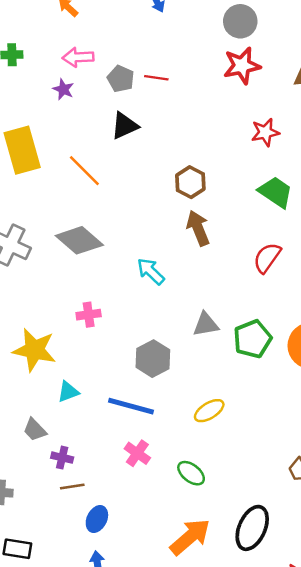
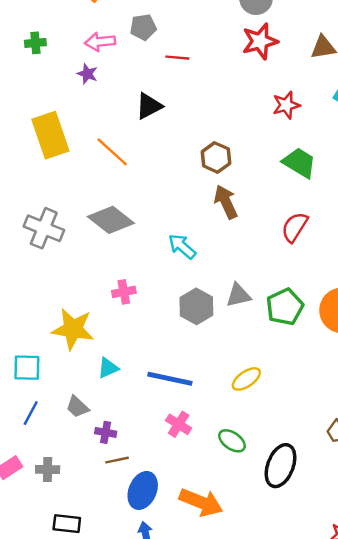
gray pentagon: (121, 79) -> (143, 27), moved, turned -30
gray hexagon: (153, 359) -> (196, 306), moved
blue ellipse: (97, 519) -> (143, 490), size x1.4
black ellipse: (252, 528) -> (281, 466), moved
orange arrow: (190, 537) -> (201, 502), moved, turned 66

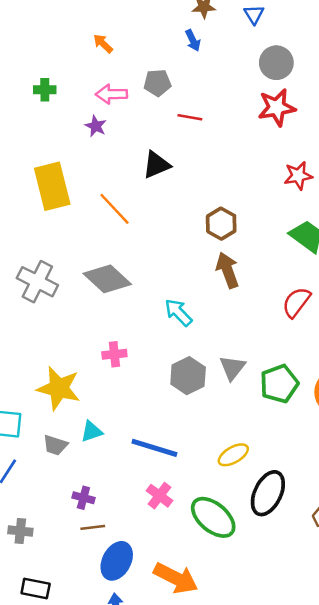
gray triangle: (238, 295) -> (232, 368), turned -44
gray trapezoid: (77, 407) -> (55, 445), moved, turned -30
green ellipse: (232, 441) -> (213, 517), size x1.6
black ellipse: (281, 466) -> (268, 493), moved

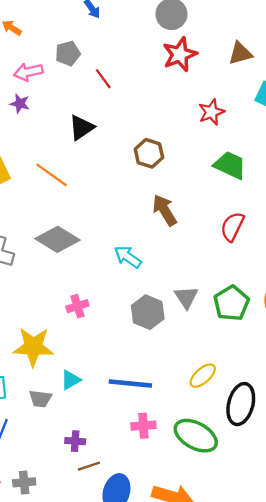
red line: (190, 117) -> (103, 79), turned 55
brown hexagon: (221, 224) -> (149, 153), moved
pink cross: (159, 496) -> (143, 426), turned -30

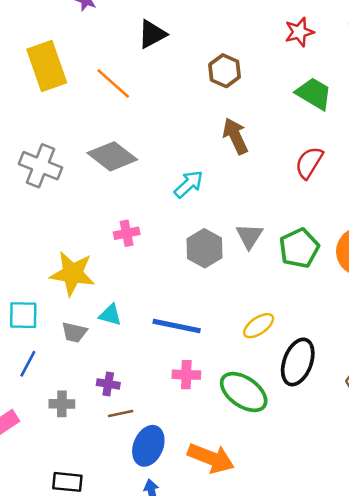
cyan arrow: (128, 257) -> (189, 184), turned 96
cyan triangle: (71, 380) -> (110, 315), turned 40
gray cross: (24, 482) -> (62, 404), moved

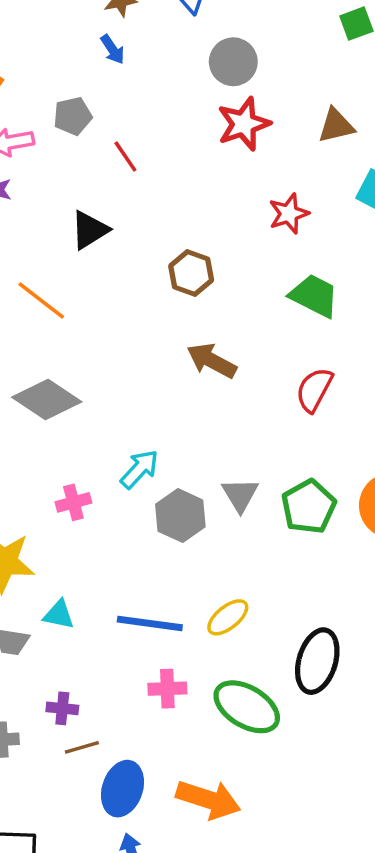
brown arrow: (235, 136) -> (212, 361), turned -33
cyan arrow: (189, 184) -> (139, 469), moved
yellow ellipse: (259, 326) -> (228, 617), moved

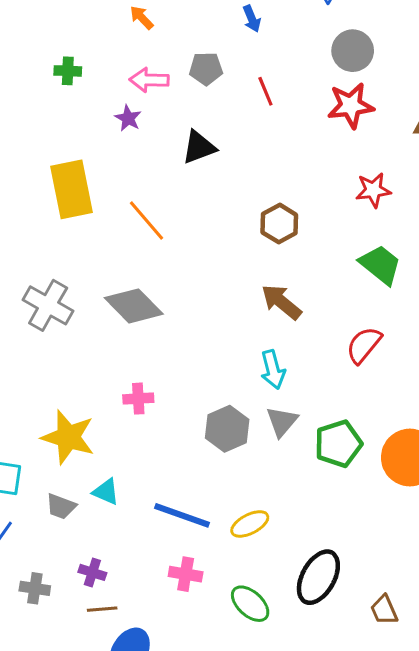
red line: (125, 157) -> (265, 91), moved
black triangle: (90, 230) -> (199, 147), moved
cyan arrow: (139, 469) -> (273, 370), moved, turned 111
green ellipse: (247, 707) -> (250, 604), size x0.7

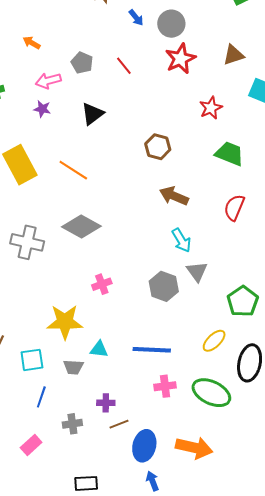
blue arrow: (252, 19) -> (136, 18), moved
gray pentagon: (206, 69) -> (82, 63), turned -30
green pentagon: (338, 444) -> (243, 301), moved
yellow ellipse: (250, 524) -> (214, 341), moved
green ellipse: (250, 604) -> (211, 393), size x1.4

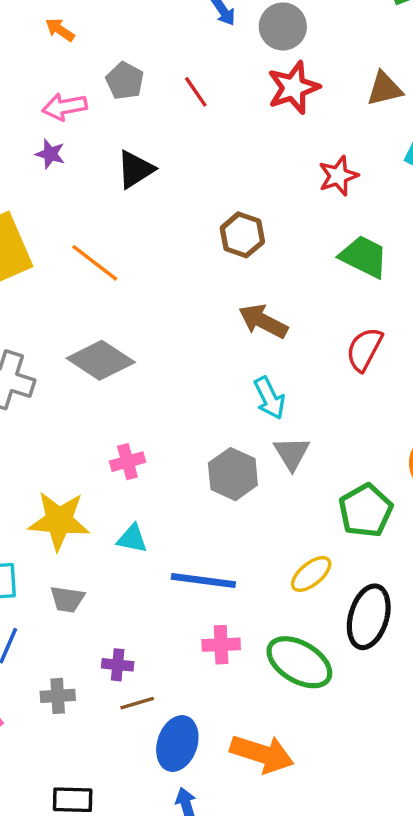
orange arrow: (32, 43) -> (60, 30), moved
cyan triangle: (99, 349) -> (132, 539), moved

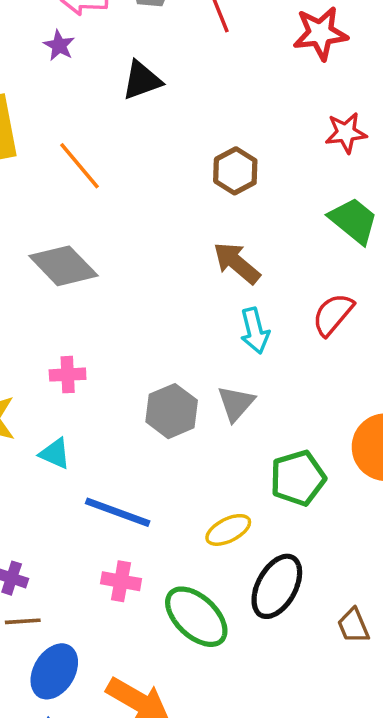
cyan arrow: (269, 398) -> (255, 331), moved

